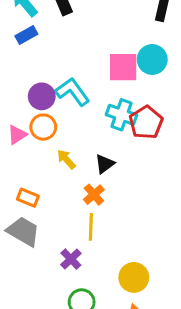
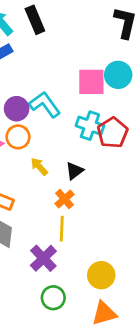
purple cross: (71, 259) -> (43, 258), size x1.4

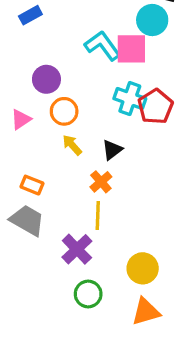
cyan circle: (118, 75) -> (152, 20), moved
cyan L-shape: (45, 104) -> (103, 46), moved
orange circle: (18, 137) -> (64, 111), moved

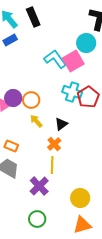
pink square: (131, 49) -> (73, 61), turned -30
purple circle: (46, 79) -> (13, 98), moved
green circle: (88, 294) -> (37, 219), moved

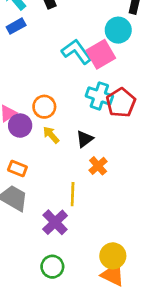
purple circle: (13, 98) -> (20, 126), moved
orange cross: (54, 144) -> (98, 166), moved
yellow circle: (80, 198) -> (113, 256), moved
orange triangle: (82, 225) -> (113, 275), turned 42

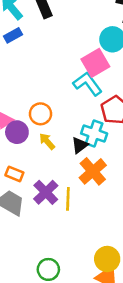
cyan L-shape: (77, 52) -> (88, 84), moved
cyan cross: (99, 96) -> (94, 133), moved
orange cross: (98, 166) -> (93, 171), size x1.5
purple cross: (55, 222) -> (46, 192), moved

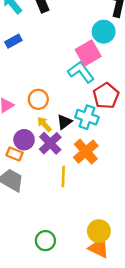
blue rectangle: (13, 35) -> (13, 41), moved
purple circle: (17, 132) -> (24, 140), moved
black triangle: (80, 145) -> (64, 122), moved
purple cross: (46, 192) -> (50, 143), moved

